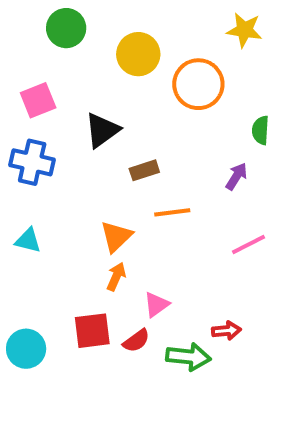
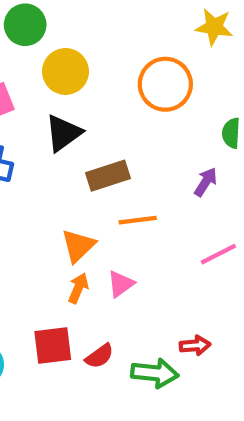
yellow circle: (138, 54) -> (66, 71), moved
brown rectangle: (144, 170) -> (108, 176), size x1.4
pink triangle: (156, 305) -> (121, 284), moved

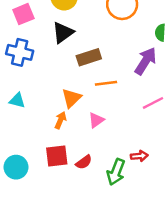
purple arrow: (206, 182) -> (146, 61), size x1.6
orange arrow: (78, 288) -> (60, 120), moved
green arrow: (155, 373) -> (116, 172), turned 105

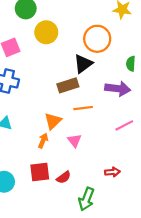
black triangle: (63, 33) -> (83, 64), moved
purple arrow: (146, 61) -> (118, 89), turned 65
pink triangle: (96, 120) -> (74, 141), turned -32
green arrow: (116, 172) -> (86, 199), moved

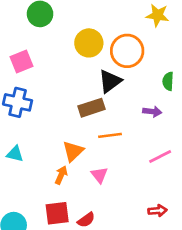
yellow circle: (46, 32) -> (89, 43), moved
purple arrow: (118, 89) -> (152, 112), size x0.6
red arrow: (112, 172) -> (157, 211), moved

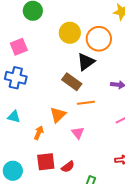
brown rectangle: (91, 108) -> (72, 82), turned 54
orange arrow: (61, 175) -> (39, 133), moved

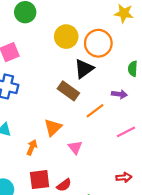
orange line: (86, 103) -> (95, 111), moved, turned -30

